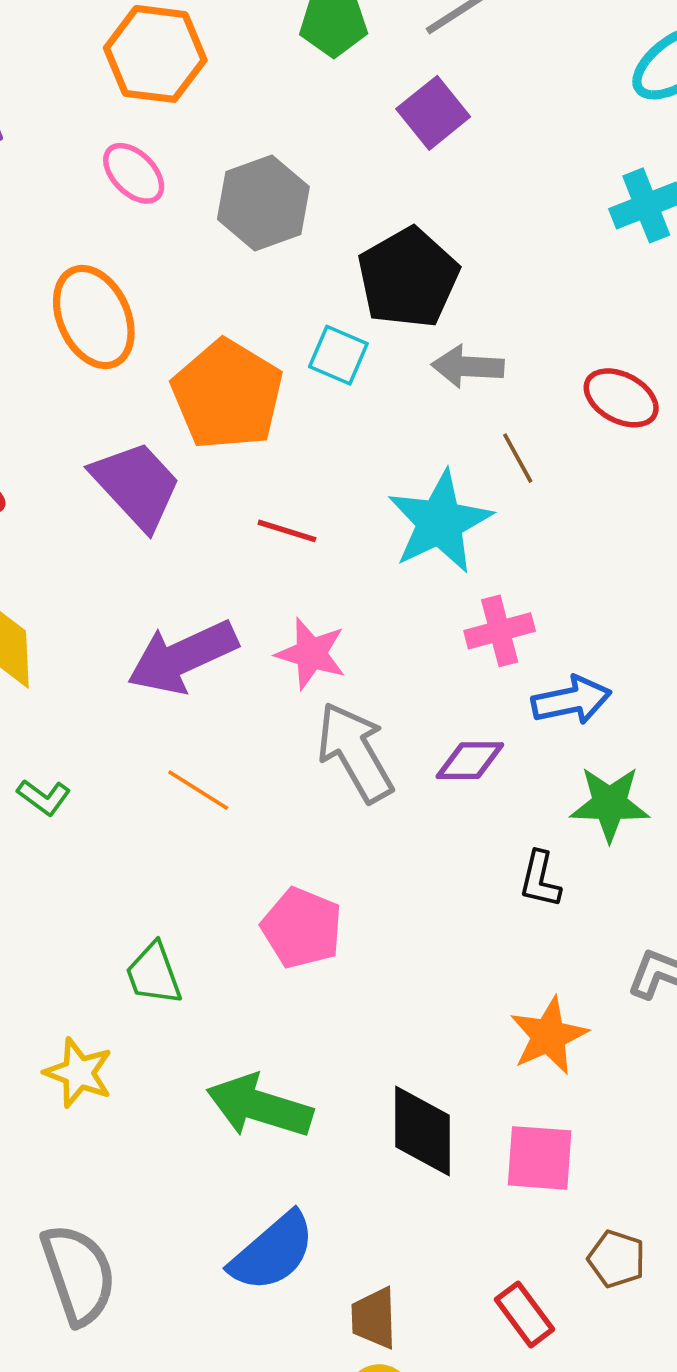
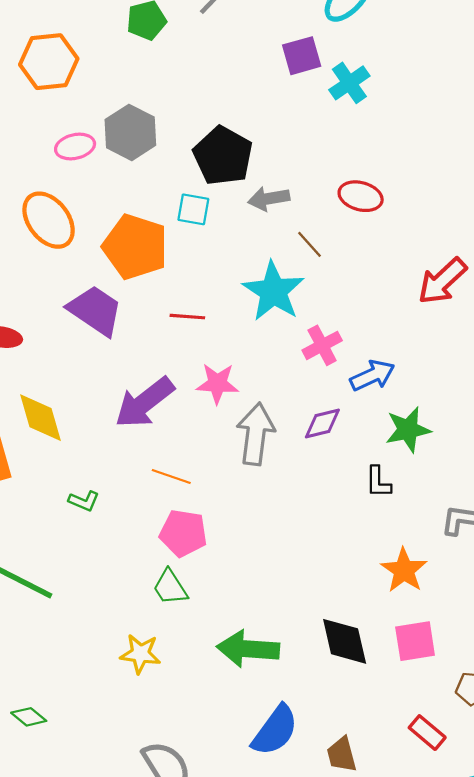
purple square: (433, 113) -> (302, 56), moved, turned 36
pink ellipse: (134, 173) -> (75, 147), moved, turned -45
gray arrow: (355, 752) -> (256, 434), turned 50
pink pentagon: (302, 928) -> (183, 533), moved

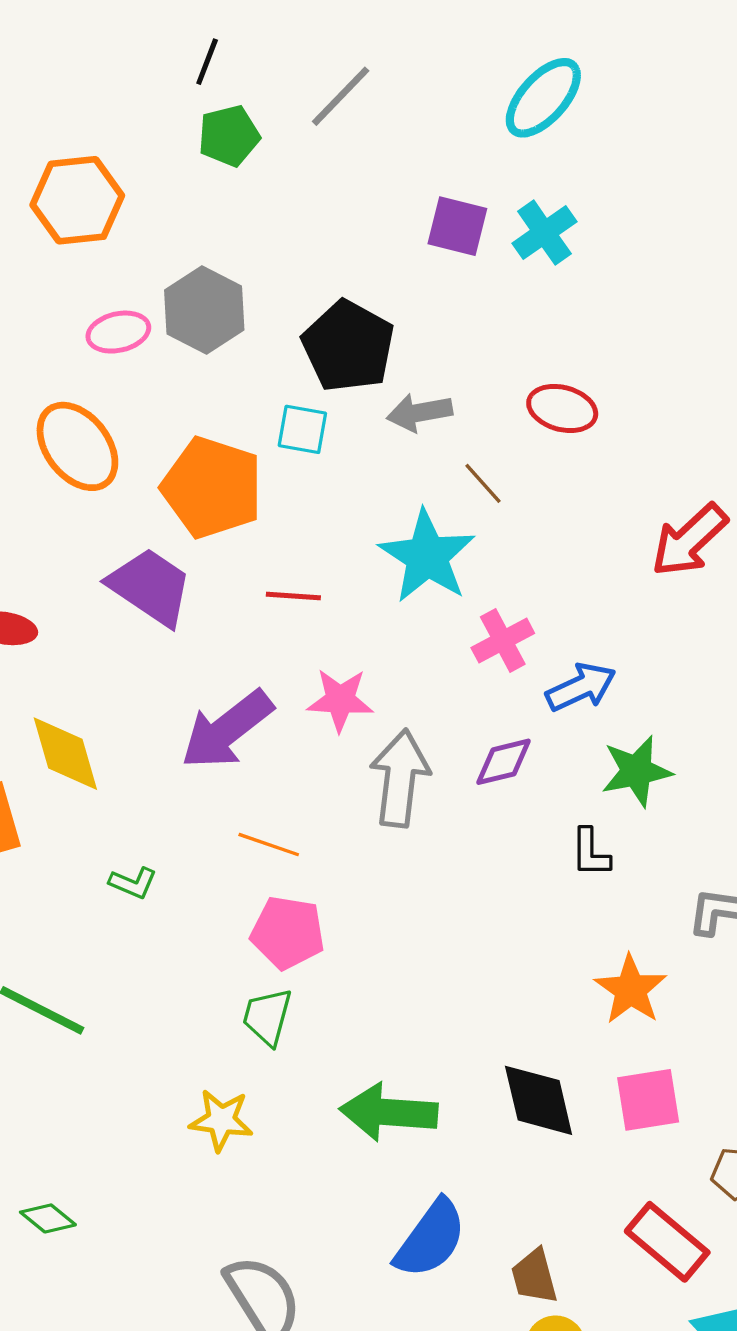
purple square: (302, 56) -> (457, 226), moved, turned 30
green trapezoid: (170, 587) -> (267, 1017), turned 48
red rectangle: (427, 733) -> (667, 1242), size x1.4

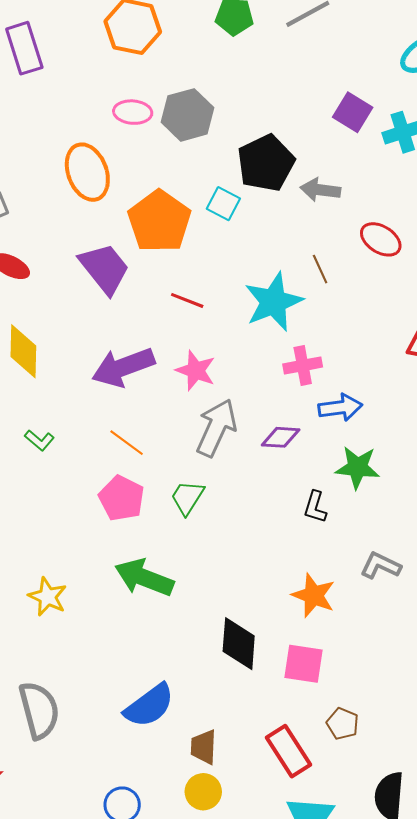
gray arrow: (419, 413) -> (320, 190), moved
orange star: (631, 990) -> (314, 595), turned -30
green trapezoid: (267, 1017) -> (187, 498), moved
green arrow: (389, 1112) -> (144, 578), moved

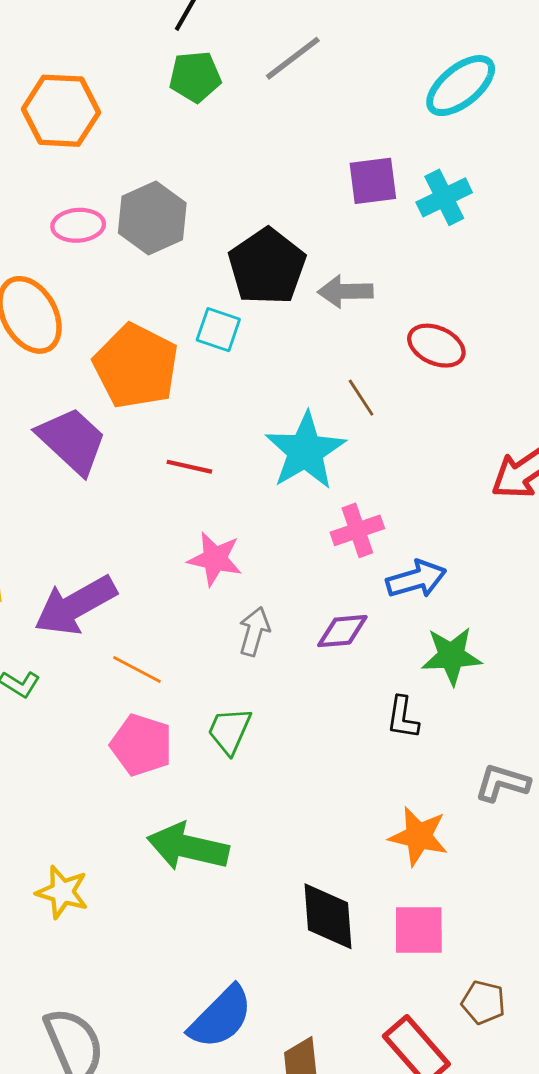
purple square: (353, 112) -> (373, 181), turned -30
purple arrow: (123, 367) -> (75, 605), moved
gray arrow: (216, 428) -> (254, 631), size x0.6

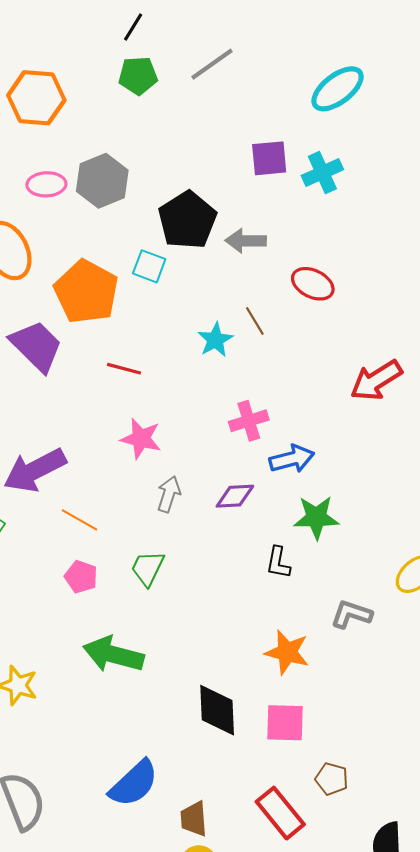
cyan star: (305, 451) -> (215, 340), moved, size x0.6
pink pentagon: (141, 745) -> (81, 577), size x0.7

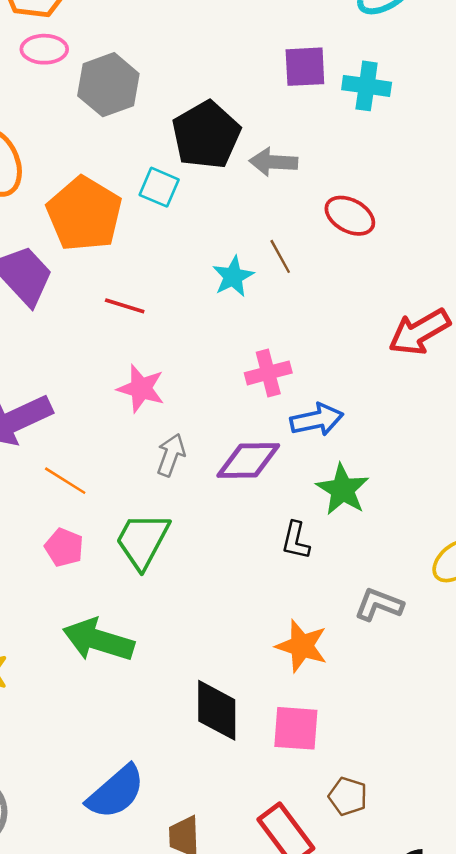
cyan cross: (322, 173) -> (367, 86), turned 30
pink ellipse: (46, 184) -> (44, 49), moved
purple diamond: (235, 496) -> (248, 460), size x1.4
green star: (316, 517) -> (343, 489), turned 30
green trapezoid: (148, 568) -> (142, 541), size x1.4

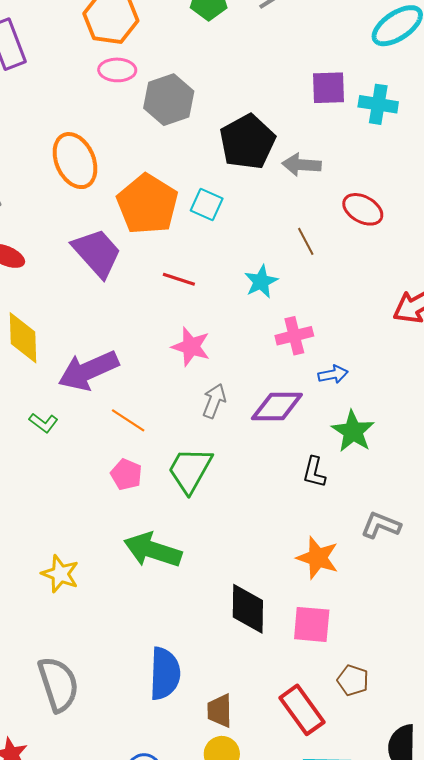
cyan square: (159, 187) -> (207, 204), moved
cyan star: (233, 277) -> (261, 282), moved
blue arrow: (317, 420) -> (333, 374), size x0.7
blue semicircle: (116, 792) -> (165, 674), turned -48

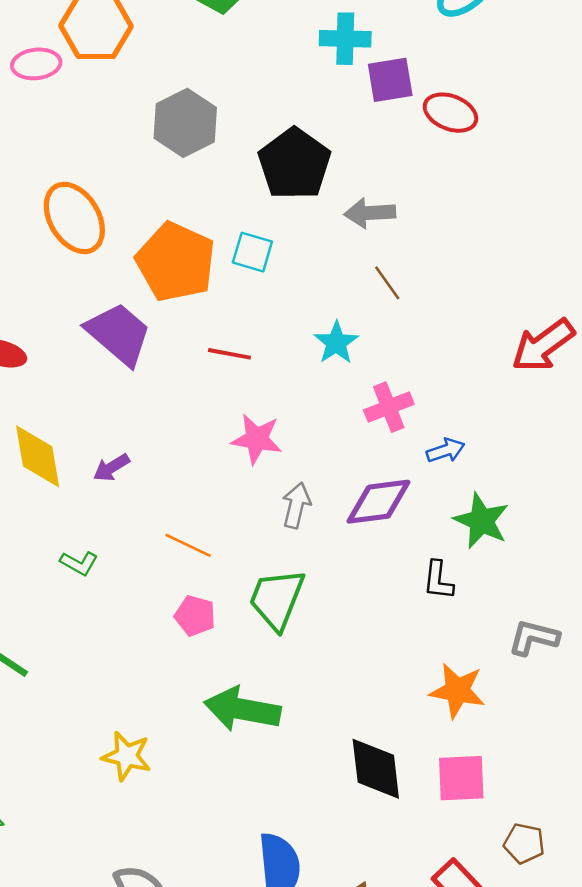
pink ellipse: (117, 70) -> (36, 64), moved
cyan cross: (378, 104) -> (345, 39), moved
gray arrow: (302, 165) -> (370, 213), moved
red ellipse: (363, 209) -> (450, 113), moved
purple arrow: (88, 371) -> (111, 468), moved, size x0.5

